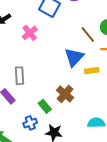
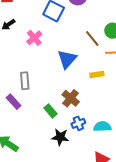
blue triangle: (74, 57) -> (67, 59), moved
blue cross: (30, 123) -> (78, 123), moved

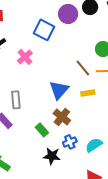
brown line: (92, 38) -> (83, 68), moved
blue triangle: (67, 59) -> (59, 90), moved
cyan semicircle: (102, 127) -> (94, 145), turned -30

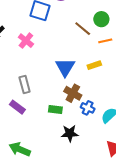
brown line: (83, 68) -> (83, 29), moved
green rectangle: (42, 130) -> (55, 110), turned -32
blue cross: (70, 142) -> (88, 108), moved, turned -32

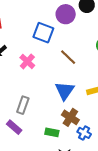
brown line: (83, 29) -> (68, 57), moved
gray rectangle: (25, 85) -> (23, 105), turned 30

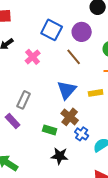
purple circle: (66, 14) -> (82, 32), moved

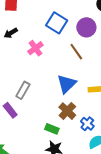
green rectangle: (50, 130) -> (52, 129), moved
blue cross: (82, 134) -> (87, 124), moved

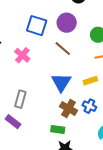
blue cross: (87, 124) -> (89, 106), moved

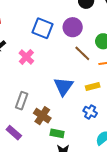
brown line: (63, 49) -> (82, 53), moved
brown cross: (69, 108) -> (42, 116), moved
purple rectangle: (13, 122) -> (14, 133), moved

